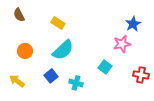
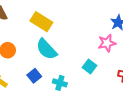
yellow rectangle: (58, 23) -> (41, 22), size x1.5
cyan semicircle: (63, 50) -> (47, 49), turned 90

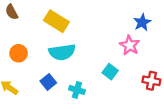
pink star: (107, 43) -> (130, 45), turned -30
cyan semicircle: (47, 49) -> (62, 52), turned -55

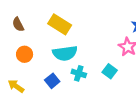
brown semicircle: (12, 12) -> (18, 24), moved
cyan cross: (77, 90) -> (79, 73), moved

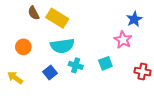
brown semicircle: (18, 24) -> (34, 13), moved
cyan square: (110, 71) -> (105, 63), turned 32

